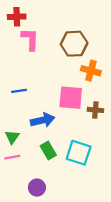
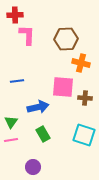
cyan square: (79, 153) -> (84, 135), moved

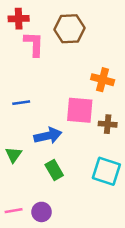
brown hexagon: (66, 39) -> (69, 29), moved
pink line: (11, 140) -> (14, 211), moved

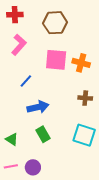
pink L-shape: (34, 44) -> (19, 45), moved, turned 40
blue line: (21, 103) -> (26, 81), moved, turned -40
pink square: (80, 110) -> (56, 60), moved
green triangle: (14, 155) -> (12, 139), moved, turned -32

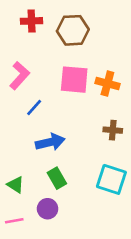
red cross: (15, 15) -> (32, 21), moved
pink L-shape: (19, 45) -> (20, 76), moved
purple circle: (33, 167) -> (48, 209), moved

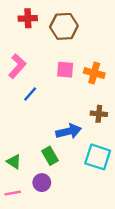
pink square: (74, 80) -> (65, 70), size x0.7
blue arrow: (50, 142) -> (69, 131), moved

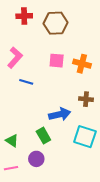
blue line: (30, 94) -> (26, 82), turned 64

